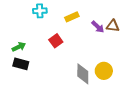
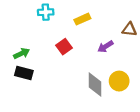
purple arrow: (98, 27) -> (105, 47), moved, turned 104

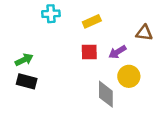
red square: (64, 47) -> (89, 52), moved, turned 35
yellow circle: (119, 81) -> (129, 76), moved

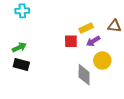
cyan cross: (51, 14) -> (22, 11), moved
yellow rectangle: (92, 21) -> (86, 28), moved

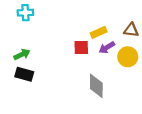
yellow circle: (102, 60) -> (128, 57), moved

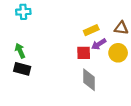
red square: (81, 47) -> (84, 53), moved
green arrow: (22, 54) -> (20, 51), turned -88

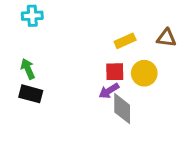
purple arrow: (99, 44) -> (109, 91), moved
yellow circle: (118, 53) -> (144, 73), moved

